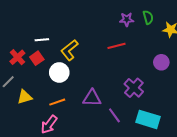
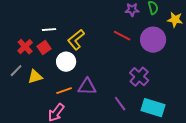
red line: (116, 46) -> (122, 36), turned 42
purple circle: (161, 62) -> (153, 40), moved, size x1.6
yellow triangle: (25, 97) -> (35, 77), moved
purple triangle: (92, 98) -> (87, 87), moved

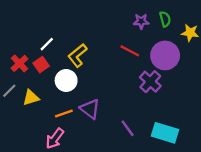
white line: (49, 30) -> (47, 44), turned -40
purple cross: (139, 77) -> (150, 82), moved
purple triangle: (87, 87) -> (90, 109), turned 36

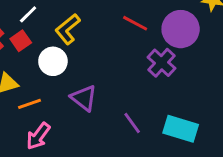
orange line: (64, 113) -> (30, 104), moved

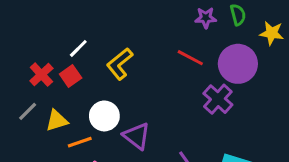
white circle: (53, 61) -> (104, 116), moved

